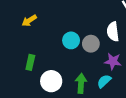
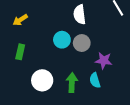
white semicircle: (113, 32) -> (80, 14), moved
green rectangle: (30, 62) -> (20, 52), moved
cyan semicircle: (104, 81) -> (95, 80), turned -64

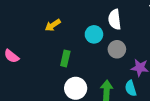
cyan circle: (62, 40) -> (94, 34), moved
green rectangle: (20, 52) -> (65, 58), moved

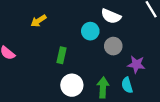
white semicircle: (115, 19) -> (111, 16), turned -60
yellow arrow: (53, 25) -> (39, 21), moved

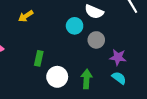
green rectangle: (62, 55) -> (39, 58), moved
cyan semicircle: (127, 85) -> (119, 78), moved, turned 144

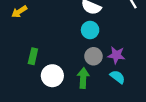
cyan circle: (75, 26) -> (90, 30), moved
gray circle: (96, 40) -> (93, 56), moved

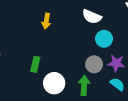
yellow arrow: (19, 12) -> (46, 21), moved, turned -48
cyan circle: (90, 30) -> (104, 39), moved

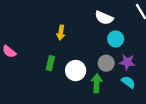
yellow arrow: (46, 21) -> (61, 33), moved
white circle: (54, 83) -> (76, 71), moved

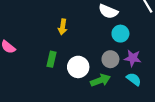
green arrow: (97, 83) -> (100, 80), turned 66

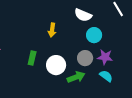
yellow arrow: (63, 27) -> (52, 30), moved

